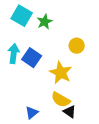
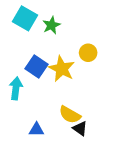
cyan arrow: (14, 54) -> (16, 88), moved
yellow star: (61, 73) -> (62, 69), moved
blue triangle: (32, 113) -> (37, 130), turned 40

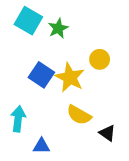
cyan arrow: (16, 88) -> (18, 119), moved
yellow semicircle: (70, 115) -> (79, 115), moved
black triangle: (80, 128) -> (107, 133), moved

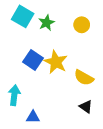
yellow circle: (100, 59) -> (82, 25), moved
yellow semicircle: (79, 115) -> (84, 78), moved

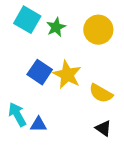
yellow circle: (82, 25) -> (98, 30), size x1.5
cyan arrow: (14, 95) -> (17, 114), turned -36
blue triangle: (33, 117) -> (38, 124), moved

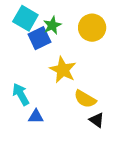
blue square: (40, 72) -> (39, 38), moved, turned 30
yellow semicircle: (101, 93) -> (85, 99), moved
cyan arrow: (17, 114) -> (21, 94), moved

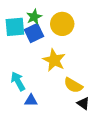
cyan square: (25, 18) -> (15, 27), moved, turned -35
green star: (52, 25) -> (34, 17), moved
yellow circle: (92, 28) -> (62, 24), moved

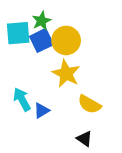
yellow circle: (62, 24) -> (66, 40), moved
blue triangle: (31, 100) -> (42, 110), moved, turned -32
black triangle: (83, 103) -> (84, 139), moved

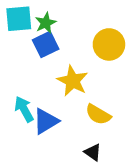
cyan square: (18, 33) -> (19, 19), moved
yellow circle: (66, 40) -> (109, 44), moved
blue triangle: (42, 110) -> (46, 121), size x1.5

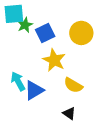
green star: (46, 23) -> (25, 25), moved
blue square: (46, 44) -> (45, 33), moved

